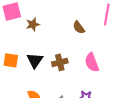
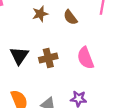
brown star: (33, 24) -> (40, 14), moved

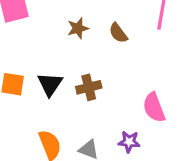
pink semicircle: (85, 58) -> (154, 108), moved

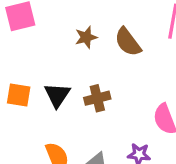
brown semicircle: (118, 33) -> (128, 42), size x1.4

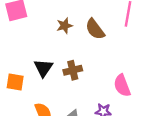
orange square: (19, 95) -> (15, 82), moved

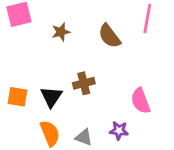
brown star: (64, 26) -> (61, 32), moved
black triangle: (43, 68) -> (51, 97), moved

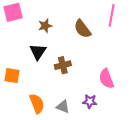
black triangle: (51, 97) -> (38, 52), moved

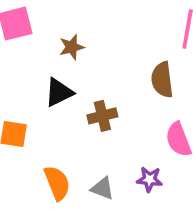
brown semicircle: (83, 29) -> (162, 80), moved, turned 30
black triangle: (38, 52) -> (59, 92), turned 30

